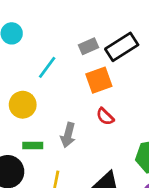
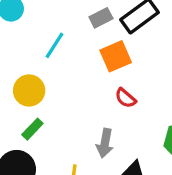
gray arrow: (68, 135) -> (105, 143), moved
green rectangle: (33, 145) -> (32, 129), moved, turned -42

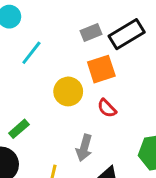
cyan line: (55, 45) -> (31, 53), moved
yellow circle: (29, 90) -> (68, 91), moved

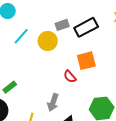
orange square: (101, 69) -> (86, 61), moved
yellow circle: (68, 91) -> (48, 41), moved

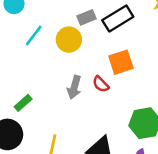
gray arrow: (53, 102) -> (74, 87), moved

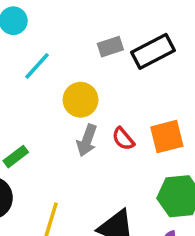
yellow circle: (69, 40) -> (81, 100), moved
orange square: (121, 62) -> (167, 137), moved

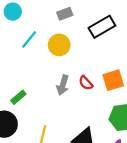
gray rectangle: (110, 47) -> (65, 14), moved
yellow circle: (81, 100) -> (59, 45), moved

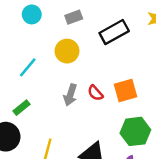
cyan circle: (13, 12) -> (32, 14), moved
cyan line: (29, 39) -> (28, 67), moved

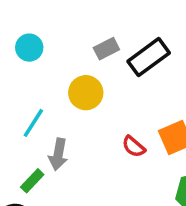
gray rectangle: (74, 17) -> (106, 49), moved
gray arrow: (70, 95) -> (58, 154), moved

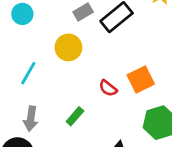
gray arrow: (58, 154) -> (31, 119), moved
green rectangle: (32, 181) -> (75, 116), moved

